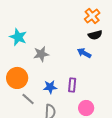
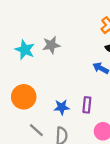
gray star: (41, 54) -> (51, 45), moved
gray line: (28, 99) -> (36, 130), moved

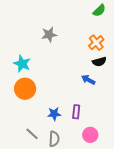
gray star: (51, 45) -> (49, 35), moved
orange circle: (24, 97) -> (25, 89), moved

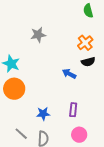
green semicircle: (99, 11) -> (88, 11), turned 120
blue arrow: (88, 80) -> (69, 74), moved
purple rectangle: (76, 112) -> (73, 110), moved

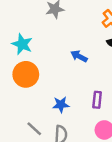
blue arrow: (69, 74) -> (79, 56), moved

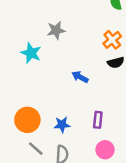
cyan star: (22, 44) -> (31, 53), moved
orange circle: (26, 74) -> (27, 120), moved

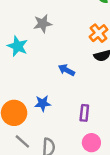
blue star: (62, 125) -> (43, 103), moved

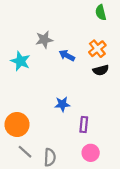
blue arrow: (66, 70) -> (67, 55), moved
blue star: (43, 103) -> (62, 104), moved

